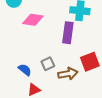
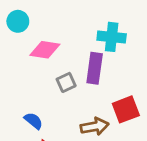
gray square: (48, 64) -> (66, 82), moved

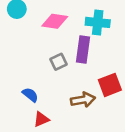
pink diamond: (45, 50) -> (55, 21), moved

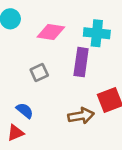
gray square: (58, 62) -> (39, 73), moved
red triangle: (41, 119) -> (16, 133), moved

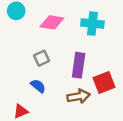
purple rectangle: (81, 62) -> (79, 65), moved
blue semicircle: (25, 111) -> (38, 86), moved

